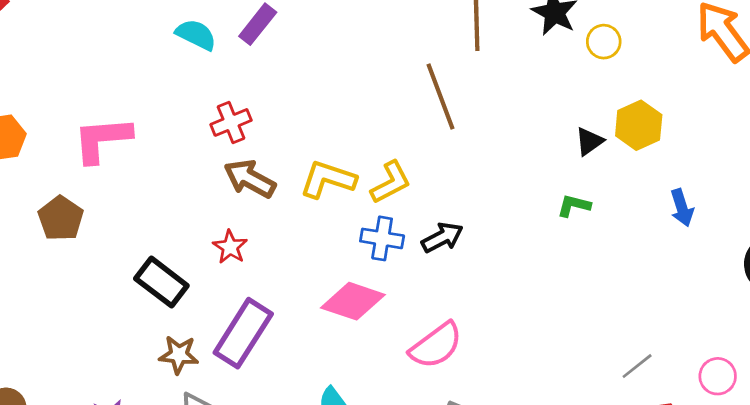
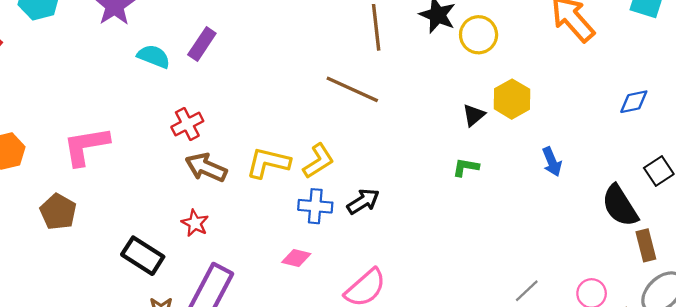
yellow circle: (604, 42) -> (479, 35), size x1.4
brown line: (441, 97) -> (352, 89), turned -40
pink diamond: (353, 301) -> (296, 258), size x0.6

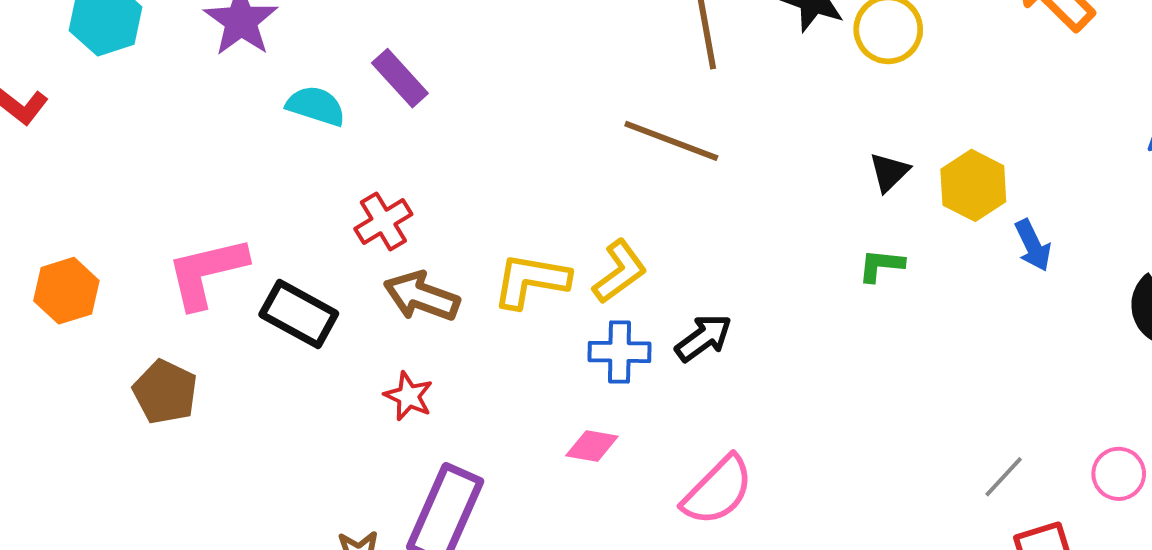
purple rectangle: (202, 44) -> (400, 78), turned -72
yellow hexagon: (512, 99) -> (973, 185), moved
black rectangle: (143, 256) -> (299, 314), moved

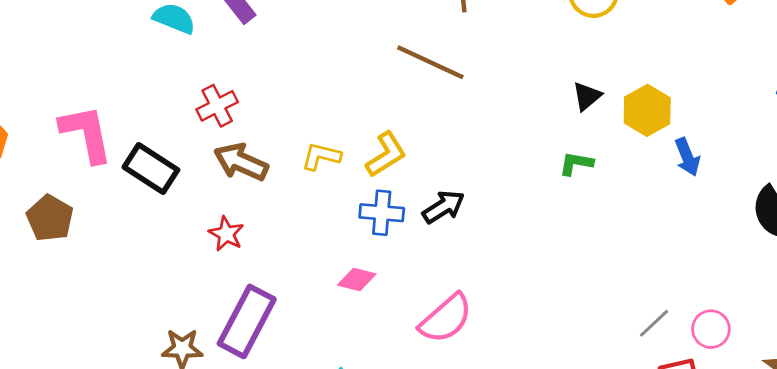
pink L-shape: (207, 272) -> (86, 134), turned 88
yellow L-shape: (531, 281) -> (321, 156), size x0.7
pink circle: (1119, 474) -> (711, 329), moved

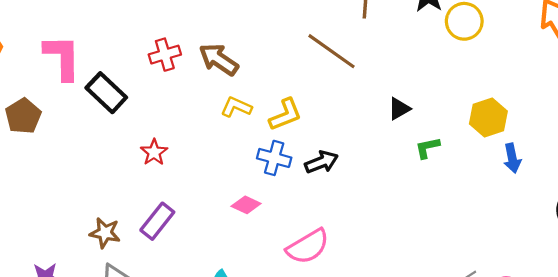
black triangle: (587, 96) -> (399, 109), moved
brown arrow: (241, 162) -> (219, 59), moved
green L-shape: (576, 163) -> (427, 148), turned -32
purple rectangle: (247, 321) -> (157, 221), size x0.7

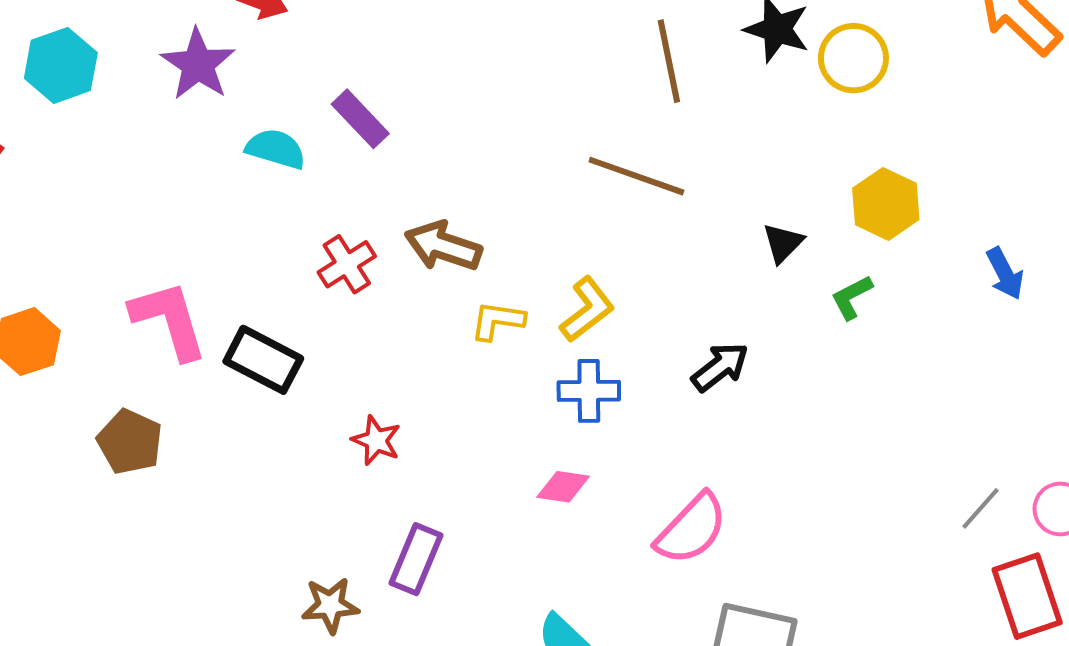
yellow hexagon: (488, 117) -> (886, 204), moved
black arrow: (321, 162) -> (720, 367), moved

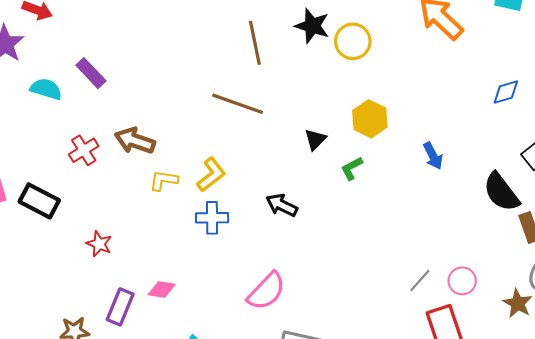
black arrow: (720, 367) -> (282, 205), turned -116
pink diamond: (563, 487) -> (162, 289), moved

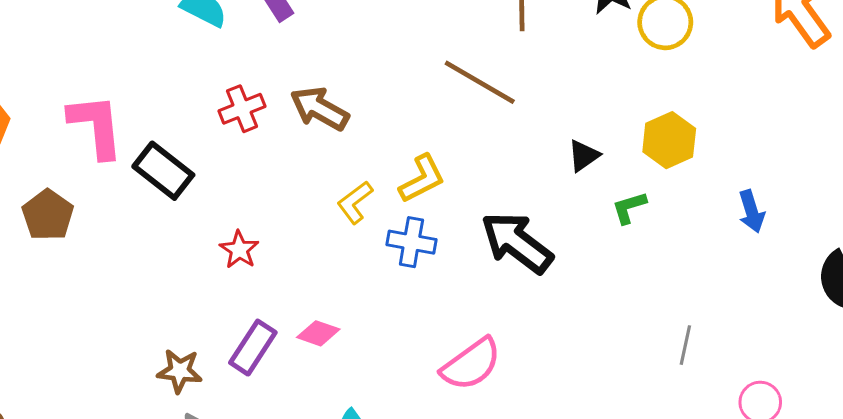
yellow L-shape: (164, 180) -> (355, 202), moved, turned -56
black arrow: (282, 205) -> (517, 243), size x1.6
gray line: (420, 280) -> (685, 345), moved, turned -40

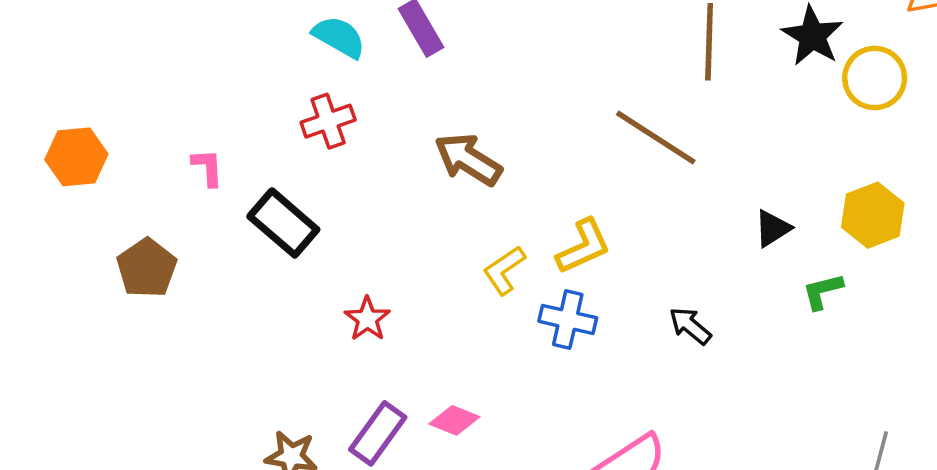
red cross: (242, 109) -> (328, 121), moved
pink L-shape: (96, 126) -> (208, 167), size x0.5
black arrow: (517, 243) -> (690, 326), size x0.5

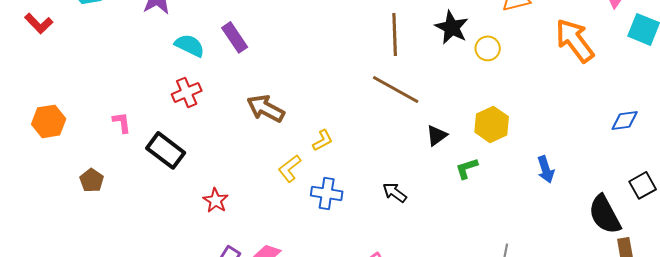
yellow circle: (875, 78) -> (488, 48), size x0.7
brown line: (656, 137) -> (396, 89), moved
yellow L-shape: (583, 247) -> (323, 140), moved, size x0.7
brown pentagon: (147, 268) -> (92, 180), size x0.7

